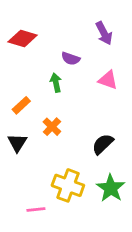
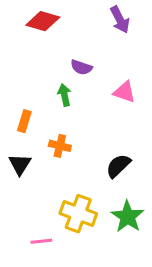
purple arrow: (104, 33) -> (120, 20), moved
red diamond: (23, 39) -> (43, 21), moved
orange rectangle: (21, 105) -> (24, 121), turned -30
orange cross: (52, 127) -> (60, 146), turned -30

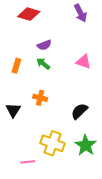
purple semicircle: (81, 67) -> (44, 45), moved, turned -40
green arrow: (64, 95) -> (43, 64), turned -40
orange rectangle: (24, 121) -> (16, 66), moved

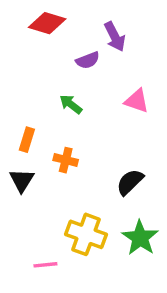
purple arrow: (80, 13) -> (115, 37), moved
purple semicircle: (44, 45) -> (88, 60), moved
orange rectangle: (16, 66) -> (27, 140), moved

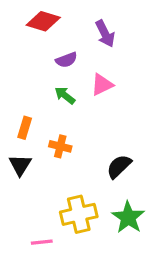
purple semicircle: (88, 60) -> (66, 60), moved
pink triangle: (137, 101) -> (102, 85), moved, turned -45
yellow cross: (86, 234) -> (79, 214), turned -33

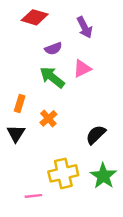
green arrow: (65, 95) -> (52, 77), size x1.5
orange cross: (60, 146) -> (48, 118), turned 35

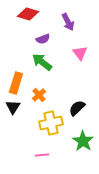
pink triangle: (82, 69) -> (80, 53), moved, turned -42
orange rectangle: (20, 104) -> (16, 83), size x1.5
yellow cross: (63, 173) -> (51, 123), moved
pink line: (33, 196) -> (42, 155), moved

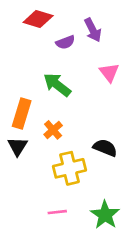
purple semicircle: (43, 39) -> (65, 42), moved
black semicircle: (77, 108) -> (105, 148), turned 66
green star: (83, 141) -> (105, 215), moved

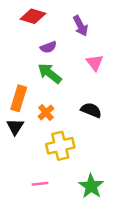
purple semicircle: (65, 42) -> (48, 47), moved
black semicircle: (105, 148) -> (91, 110), moved
pink line: (57, 212) -> (40, 184), moved

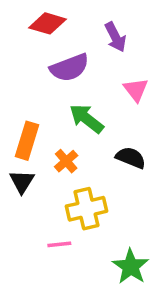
purple semicircle: (48, 47) -> (70, 68), size x1.6
green arrow: (50, 73) -> (86, 119), moved
pink line: (40, 184) -> (59, 244), moved

